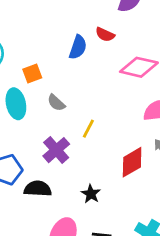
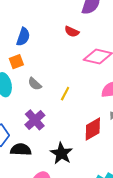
blue semicircle: (78, 47) -> (23, 37), moved
yellow line: (88, 129) -> (65, 94), moved
black star: (91, 194) -> (61, 153), size x1.5

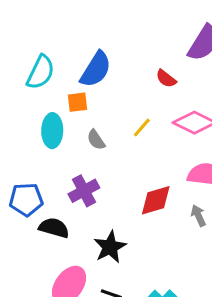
blue semicircle: (23, 37) -> (96, 69), size x1.4
yellow line: (65, 94) -> (142, 127), moved
red diamond: (93, 129) -> (156, 200), moved

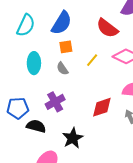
red semicircle: (166, 79) -> (107, 28), size x1.6
orange square: (77, 102) -> (66, 47), moved

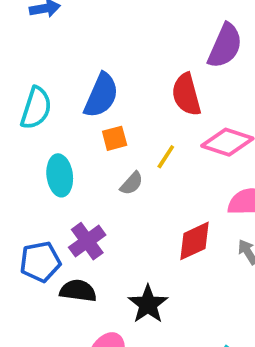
red semicircle: (107, 28) -> (186, 94), turned 45
gray semicircle: (62, 69) -> (132, 183), moved, turned -96
purple cross: (55, 102) -> (87, 241), moved

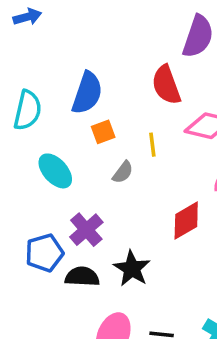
yellow line: (166, 157) -> (152, 145), turned -35
cyan ellipse: (60, 175) -> (55, 171), turned -30
black star: (148, 304) -> (132, 269), moved

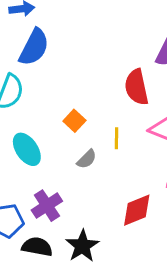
blue semicircle: (87, 93) -> (34, 47), moved
orange square: (103, 132) -> (74, 121), turned -35

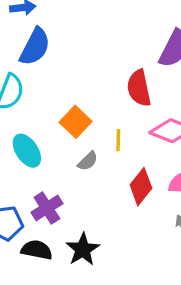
orange square: (74, 121) -> (76, 122), size x1.4
red diamond: (137, 210) -> (141, 187), moved, turned -30

